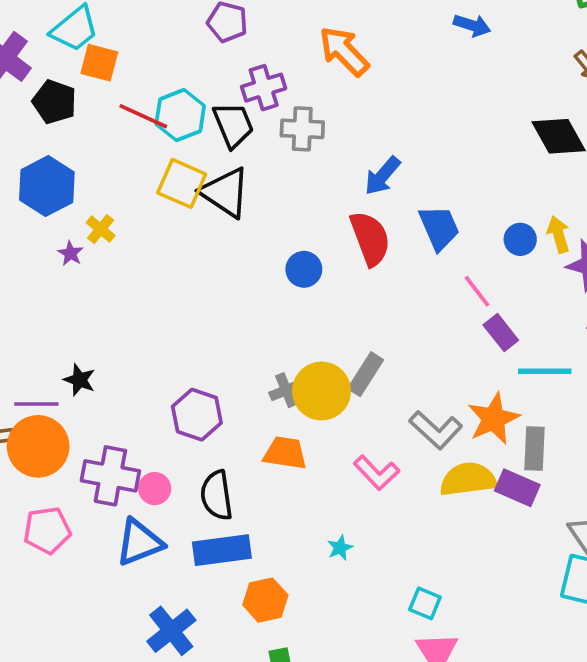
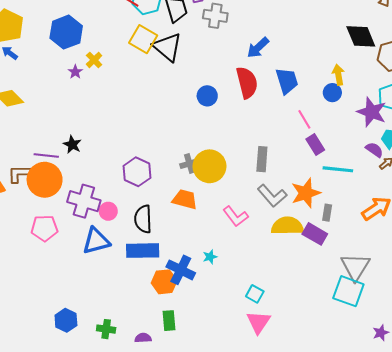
yellow arrow: (558, 234) -> (338, 75), moved
gray rectangle: (366, 374) -> (262, 159), moved, turned -35
gray rectangle: (534, 448) -> (327, 213), size x0.7
blue cross: (171, 631) -> (181, 270), moved, turned -32

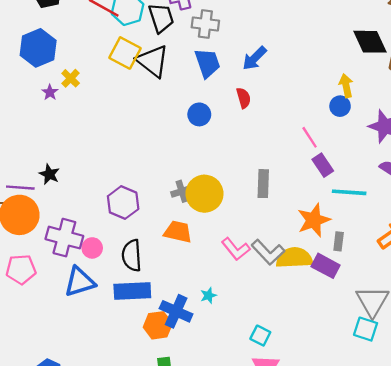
blue trapezoid: (287, 81) -> (207, 63), moved
red semicircle: (247, 83) -> (244, 98), size x0.6
gray L-shape: (272, 196) -> (268, 252), moved
cyan square: (348, 291) -> (366, 329), size x0.7

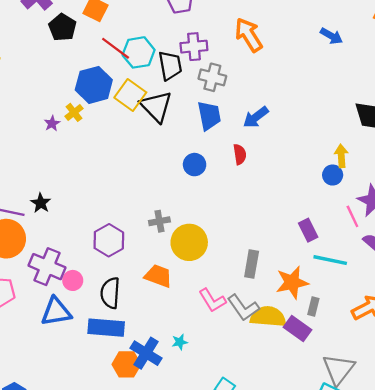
blue hexagon: (38, 48) -> (94, 85), moved
pink line: (310, 137) -> (352, 216), moved
gray rectangle: (263, 184) -> (252, 264), moved
gray cross: (182, 191) -> (159, 221), moved

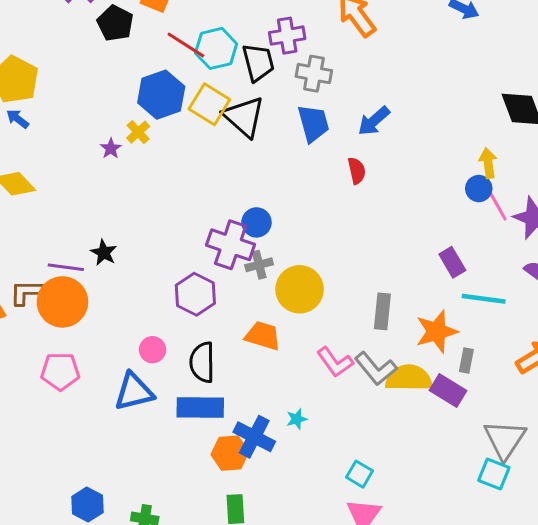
blue circle: (195, 165) -> (256, 222), moved
pink line: (352, 216) -> (498, 207), moved
purple cross: (47, 267) -> (231, 245), moved

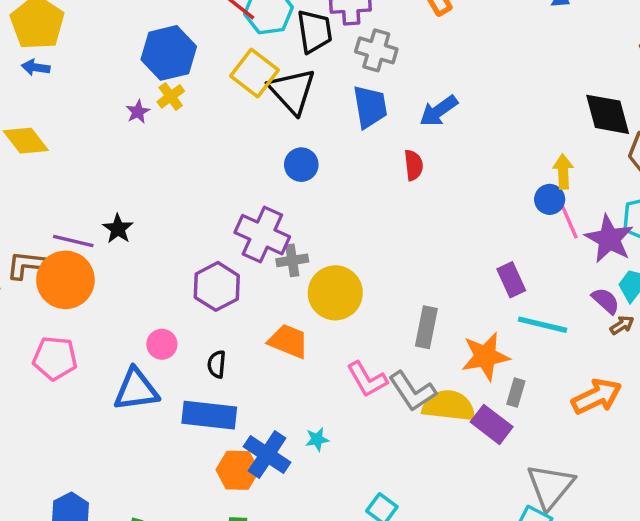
blue hexagon: (161, 95) -> (169, 53), moved
blue arrow: (18, 119) -> (36, 67), turned -35
blue circle: (256, 222) -> (301, 165), moved
black semicircle: (202, 362) -> (217, 364), size x0.6

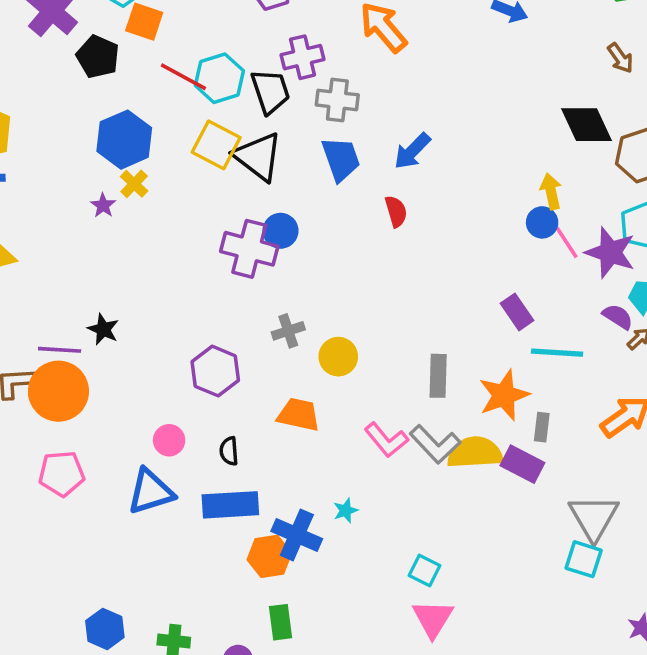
purple cross: (262, 235) -> (249, 249), moved
yellow circle: (335, 293) -> (338, 357), size x0.7

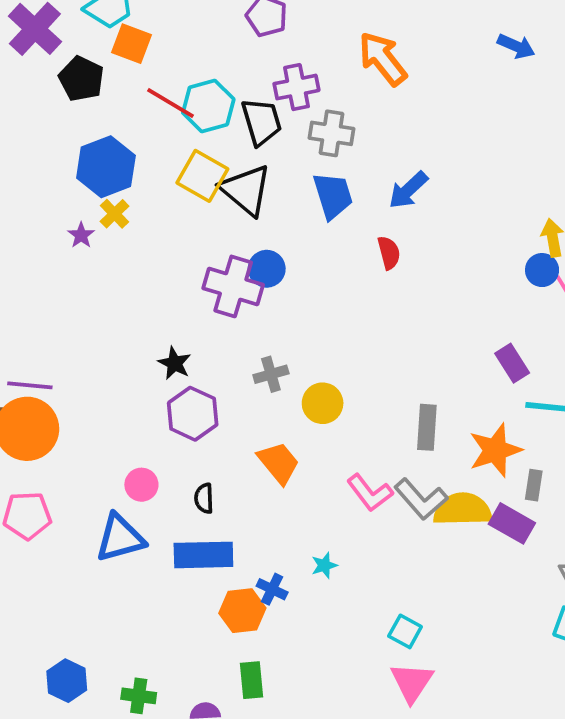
black star: (103, 329) -> (175, 363), moved
orange trapezoid: (299, 415) -> (279, 463), turned 36
blue cross: (297, 535) -> (272, 589), size x0.6

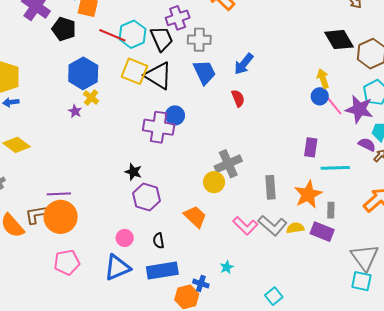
purple rectangle: (512, 363) -> (311, 147), turned 48
gray cross: (271, 374) -> (228, 164), moved, size x1.5
yellow semicircle: (463, 509) -> (295, 228), size x0.6
cyan square: (405, 631) -> (274, 296), turned 30

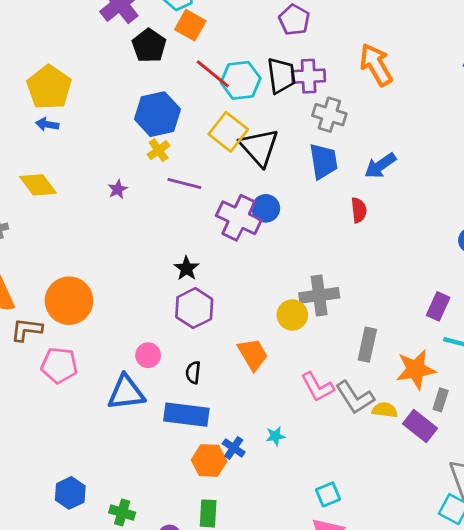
black trapezoid: (162, 39) -> (281, 76), moved
purple star: (75, 111) -> (118, 189), moved
purple line: (59, 194) -> (184, 184), moved
brown L-shape: (36, 215) -> (27, 330), moved

